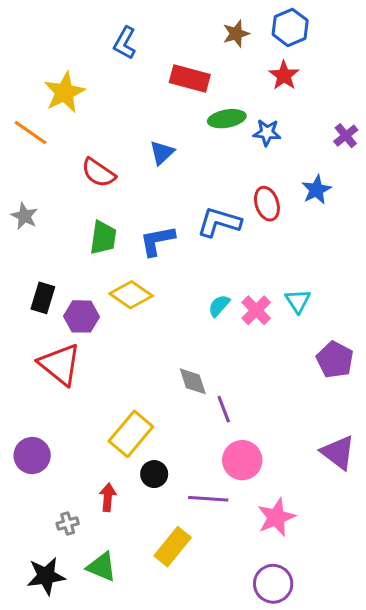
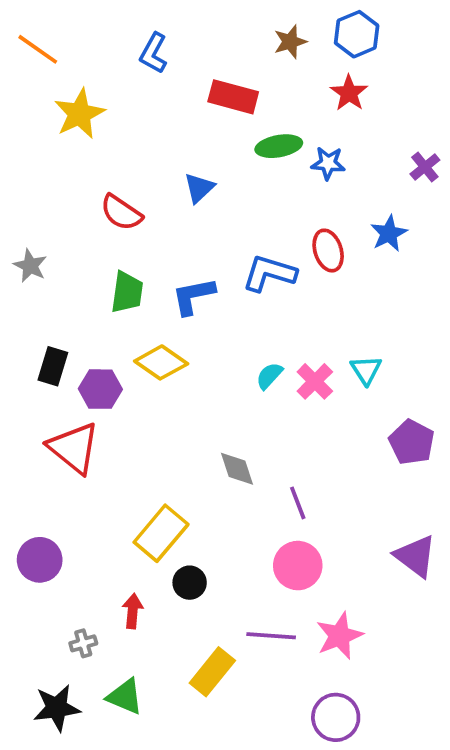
orange line: (31, 133) -> (38, 49), moved
purple line: (224, 409) -> (298, 503), moved
purple line: (208, 499) -> (271, 636), moved

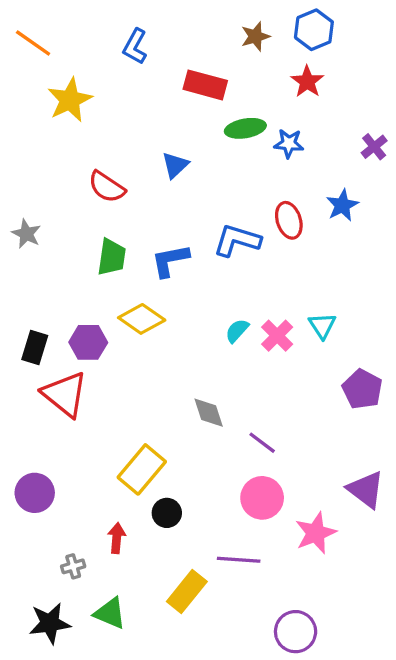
black rectangle: (53, 366) -> (35, 347), moved
purple line: (298, 503) -> (262, 443), turned -32
pink star: (339, 636) -> (316, 533), moved

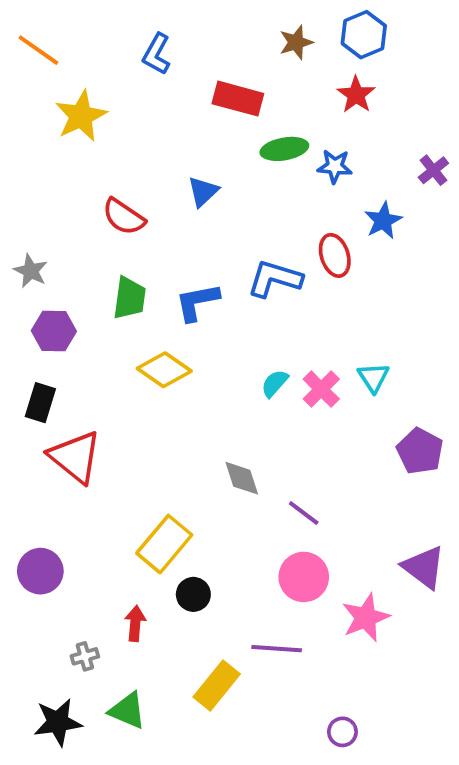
blue star: (342, 205) -> (383, 221), moved
purple hexagon: (88, 342) -> (54, 331), moved
purple circle: (296, 632) -> (342, 732), size x0.6

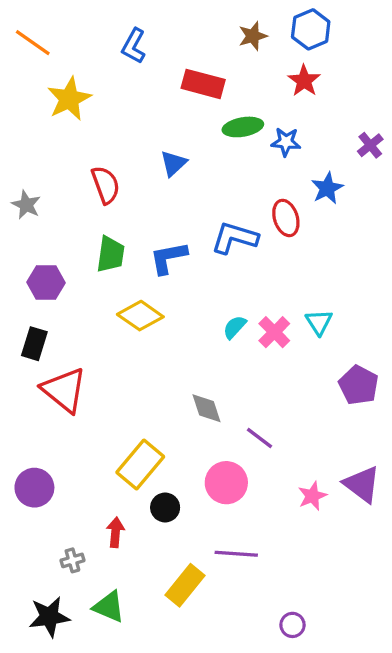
red semicircle: (124, 217) -> (106, 185), turned -144
gray star: (31, 271) -> (26, 205), moved
pink circle: (304, 577) -> (226, 483), moved
pink star: (366, 618) -> (312, 496), moved, size x0.7

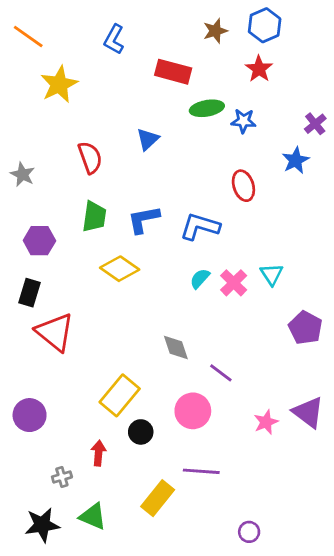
blue star: (327, 188) -> (296, 160), moved
blue L-shape: (235, 238) -> (200, 226), moved

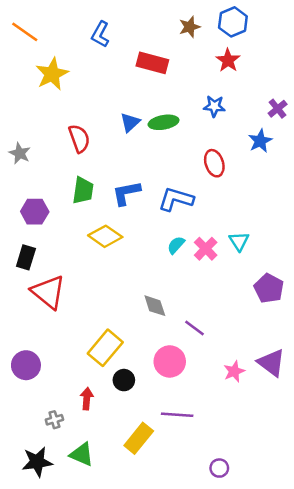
green ellipse: (207, 108) -> (164, 122), moved

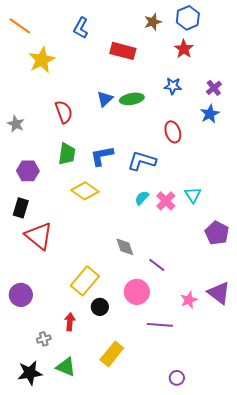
purple cross: (278, 109) -> (214, 88), moved
purple line: (177, 415) -> (160, 325), moved

